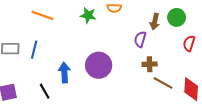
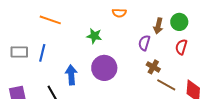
green star: (88, 15) -> (94, 36), moved
red semicircle: (189, 43) -> (181, 47), moved
brown cross: (150, 64) -> (153, 67), turned 32

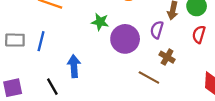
purple circle: (104, 68) -> (125, 39), moved
brown line: (166, 85) -> (149, 78), moved

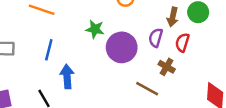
red semicircle: (199, 34) -> (182, 43), moved
blue line: (41, 41) -> (49, 50), moved

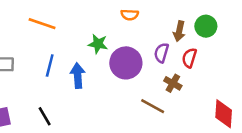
blue arrow: (67, 77) -> (78, 76), moved

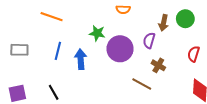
red semicircle: (189, 58) -> (194, 54), moved

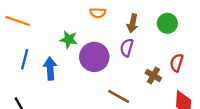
brown arrow: (164, 23) -> (133, 23), moved
brown cross: (158, 65) -> (153, 76), moved

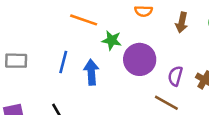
orange line: (18, 21) -> (84, 20), moved
purple semicircle: (127, 48) -> (175, 76), moved

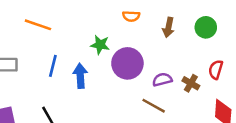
orange line: (84, 20) -> (38, 25), moved
purple semicircle: (175, 76) -> (162, 80), turned 60

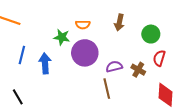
orange semicircle: (131, 16) -> (83, 25), moved
green circle: (206, 27) -> (151, 34), moved
brown line: (154, 106) -> (107, 89), turned 48

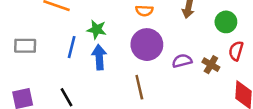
green star: (62, 37) -> (97, 29), moved
brown line: (107, 89) -> (139, 87), moved

